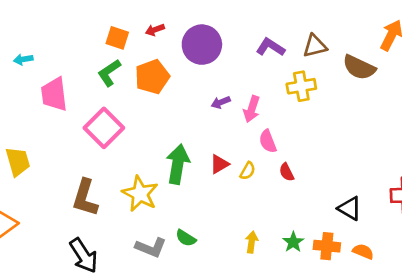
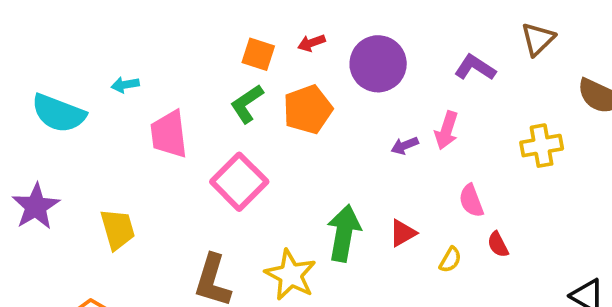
brown triangle: (315, 46) -> (538, 39), moved, turned -30
yellow cross: (301, 86) -> (542, 146), moved
pink arrow: (252, 109) -> (447, 130), moved
yellow semicircle: (248, 171) -> (450, 260), moved

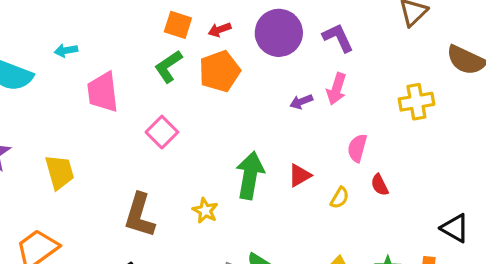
red arrow: (311, 43) -> (220, 30), moved
purple L-shape: (475, 68) -> (338, 38), moved, turned 32
pink square: (239, 182) -> (162, 132), size x0.7
pink semicircle: (471, 201) -> (357, 148), turned 36
yellow star: (291, 275) -> (205, 211), size x0.6

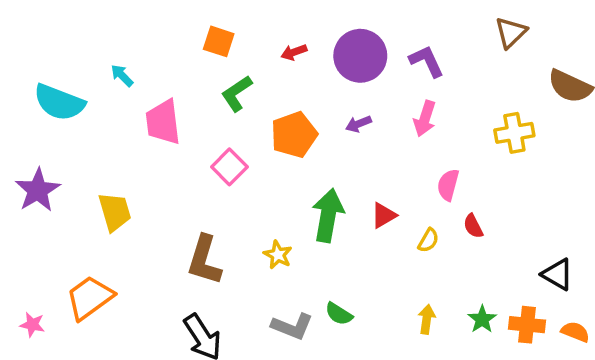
orange square: (178, 25) -> (219, 41), moved
cyan arrow: (66, 50) -> (122, 76), turned 55
orange pentagon: (220, 71) -> (294, 135), moved
purple arrow: (301, 102) -> (358, 124), moved

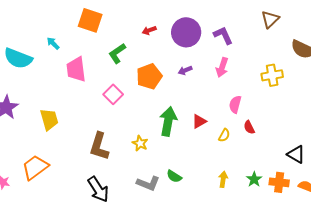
orange square: (219, 41) -> (90, 20), moved, size x1.4

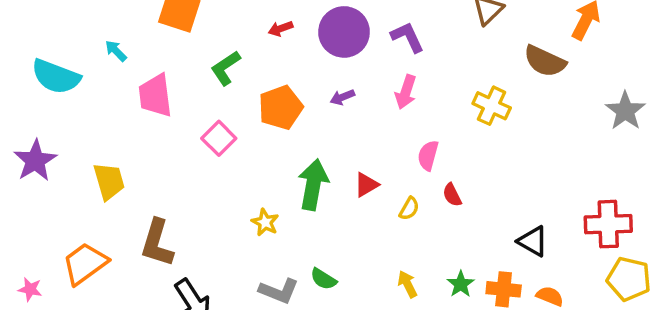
yellow cross: (272, 75) -> (492, 106), turned 35
brown L-shape: (99, 146) -> (157, 243), moved
yellow arrow: (223, 179) -> (407, 284), turned -35

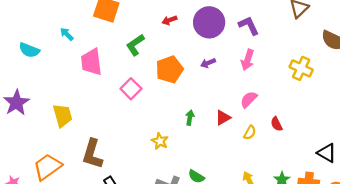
cyan semicircle: (56, 77) -> (29, 50), size x0.7
pink semicircle: (428, 155) -> (249, 99), moved, turned 30
green arrow: (313, 185) -> (190, 118), size x0.5

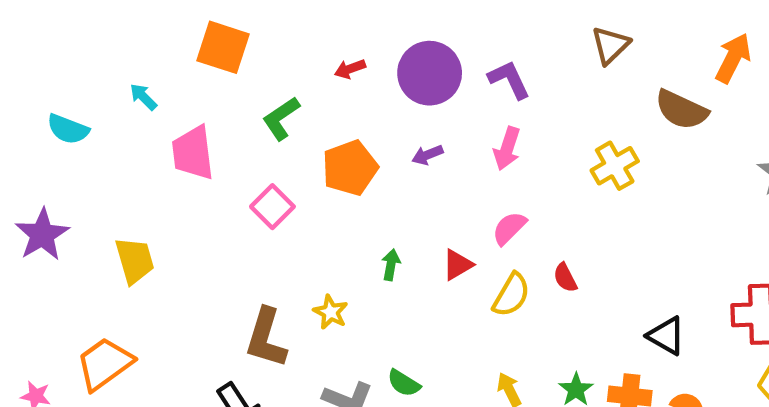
yellow cross: (301, 68) -> (615, 166), turned 35
yellow semicircle: (250, 133) -> (511, 295), size x1.5
brown L-shape: (92, 154) -> (266, 338), moved

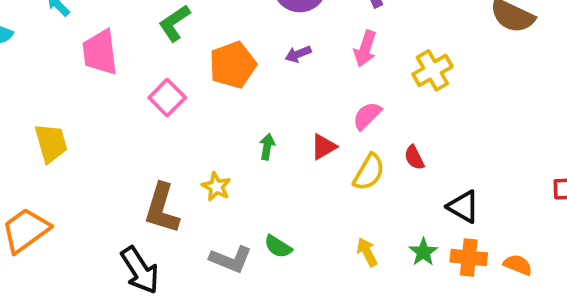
yellow cross: (615, 166) -> (432, 70), moved
black triangle: (666, 336) -> (463, 207), moved

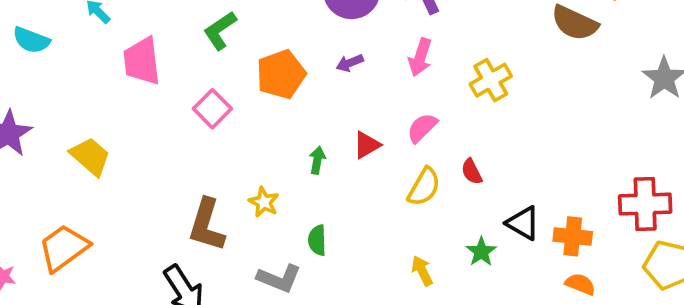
yellow trapezoid: (51, 143) -> (90, 156), turned -33
red triangle: (323, 147) -> (367, 145), moved
green semicircle: (278, 247) -> (317, 240), moved, turned 56
green star: (423, 252) -> (481, 252), moved
orange cross: (469, 257) -> (573, 236), moved

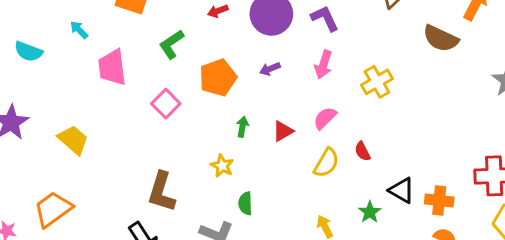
green arrow: (317, 160) -> (242, 127), moved
yellow star: (264, 202) -> (222, 166), moved

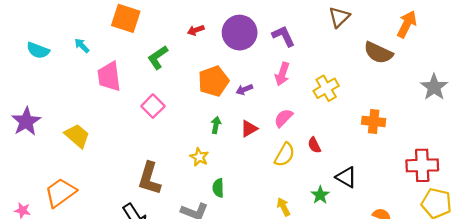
cyan semicircle: (28, 52) -> (38, 50), moved
purple arrow: (270, 69) -> (244, 89), moved
orange pentagon: (218, 78) -> (213, 81), moved
orange cross: (439, 200) -> (374, 121), moved

